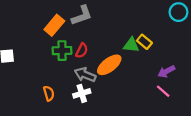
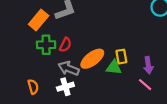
yellow rectangle: (144, 42) -> (121, 57), moved, turned 40
green triangle: (131, 45) -> (114, 67), moved
purple arrow: (166, 71) -> (148, 65), turned -70

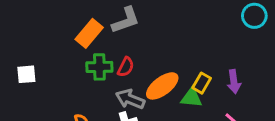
yellow rectangle: (121, 57) -> (202, 83), turned 40
purple arrow: (148, 65) -> (234, 82), moved

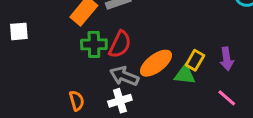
red semicircle: (126, 67) -> (120, 44), size x1.4
white square: (26, 74) -> (19, 31), moved

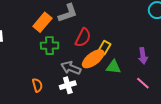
red semicircle: (120, 44) -> (83, 37), moved
yellow rectangle: (195, 60) -> (104, 48), moved

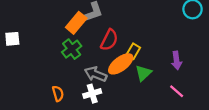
orange rectangle: (42, 22) -> (76, 23), moved
green cross: (50, 46) -> (72, 49), turned -36
green triangle: (113, 67) -> (143, 73), turned -49

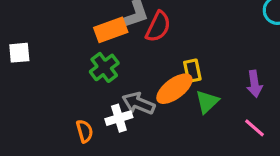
orange rectangle: (76, 23) -> (111, 30), turned 30
red semicircle: (109, 40) -> (158, 27), moved
yellow rectangle: (133, 51) -> (192, 71), turned -42
white cross: (92, 94) -> (119, 118), moved

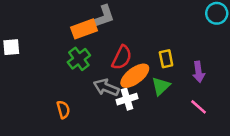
red semicircle: (158, 27) -> (122, 58), moved
yellow rectangle: (192, 71) -> (166, 59), moved
white cross: (119, 118) -> (127, 99), moved

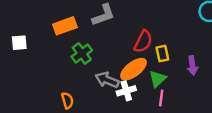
orange rectangle: (84, 29) -> (65, 26), moved
red semicircle: (122, 58) -> (143, 41), moved
pink line: (199, 107) -> (161, 98), moved, turned 56

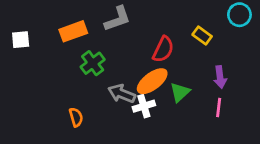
white square: (19, 43) -> (21, 40), moved
yellow rectangle: (162, 53) -> (202, 35), moved, turned -42
pink line: (161, 98) -> (219, 108), moved

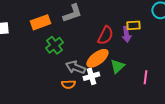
yellow rectangle: (202, 35) -> (133, 25), turned -40
purple arrow: (220, 77) -> (126, 34), moved
orange semicircle: (76, 117) -> (68, 84), moved, turned 104

